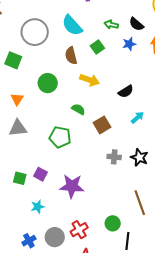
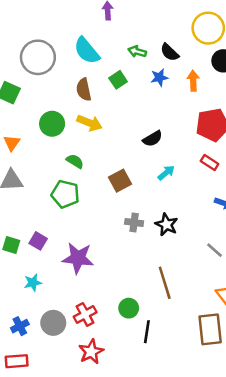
yellow arrow: (90, 80) -> (90, 123), moved
green semicircle: (78, 109) -> (75, 161), moved

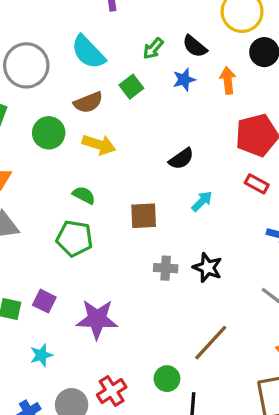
green arrow: (137, 52) -> (153, 48), turned -60
brown semicircle: (84, 90) -> (88, 102), turned -95
green circle: (52, 124) -> (49, 133), moved
brown square: (120, 181) -> (144, 216), turned 30
brown line: (165, 283) -> (211, 343), turned 64

